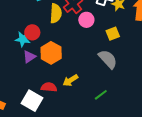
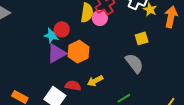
pink circle: (86, 20) -> (100, 18), moved
purple triangle: (29, 57) -> (56, 53), size x1.5

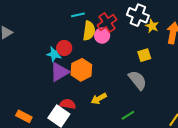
red semicircle: (73, 86) -> (68, 104), moved

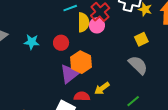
cyan star: (54, 54) -> (32, 42), moved
purple triangle: (59, 72) -> (70, 74), moved
red semicircle: (68, 104) -> (82, 96), moved

